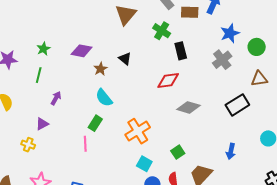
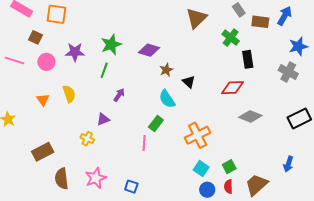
green star: (43, 49) -> (111, 45), size x1.5
black triangle: (125, 59) -> (189, 82), moved
gray cross: (222, 60) -> (288, 72), turned -30
green square: (178, 152) -> (229, 167), moved

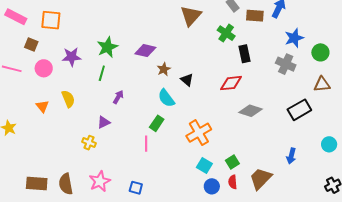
brown rectangle: (43, 152) -> (37, 183), moved, turned 35

